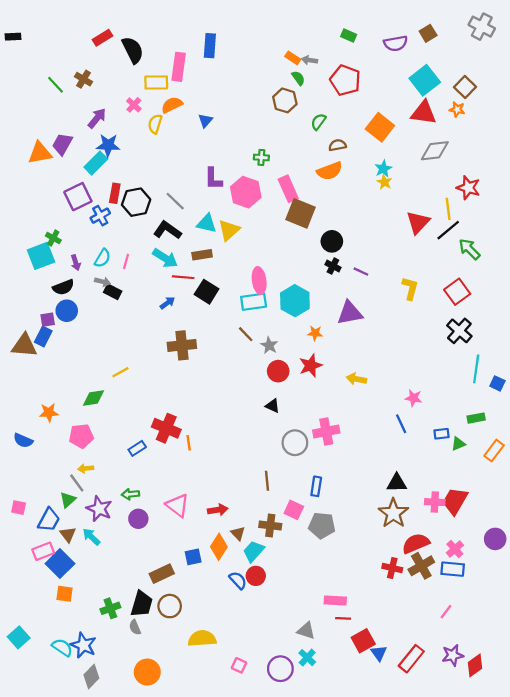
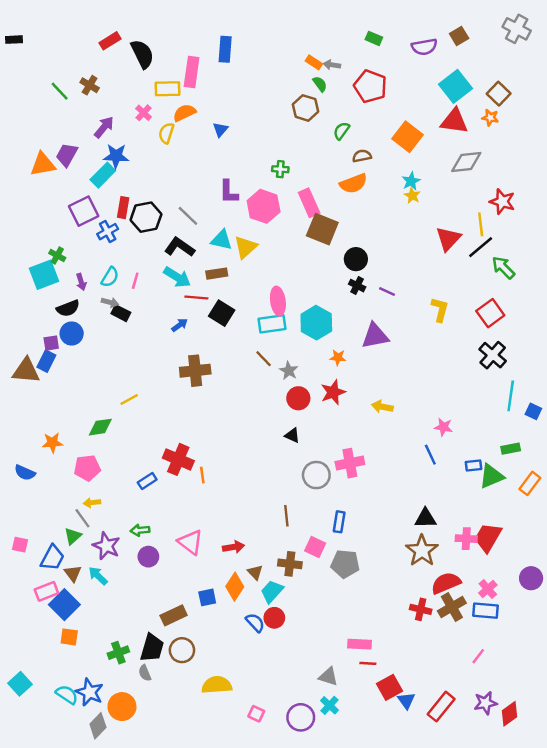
green triangle: (458, 444) -> (491, 476), size x1.6
orange circle: (147, 672) -> (122, 707), moved

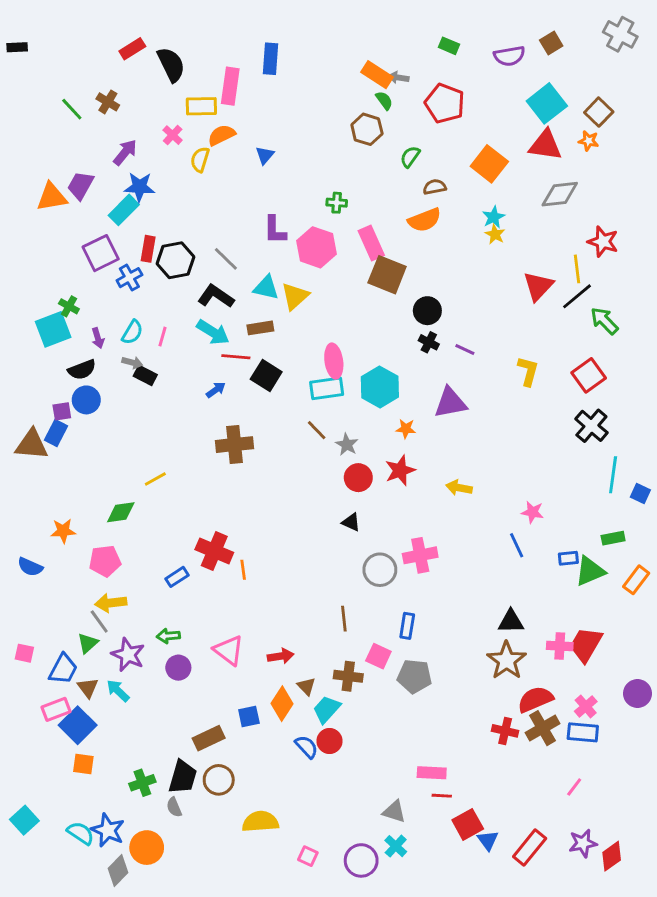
orange rectangle: (314, 62) -> (377, 75), size x1.5
yellow arrow: (92, 503) -> (111, 603), size x1.5

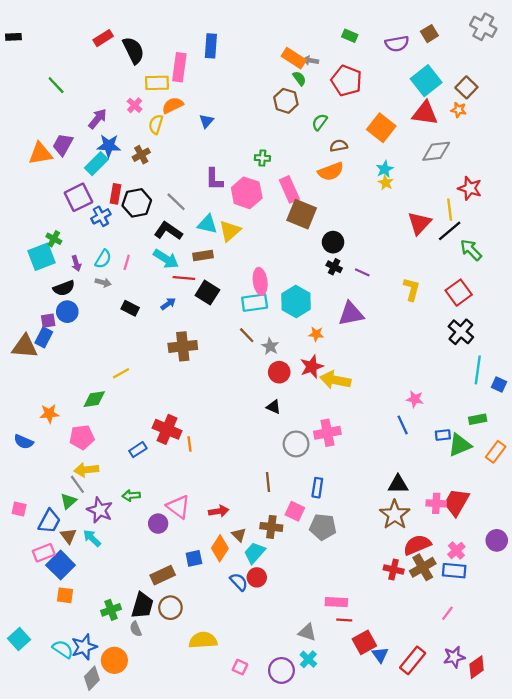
brown cross: (108, 102) -> (141, 155), moved, turned 30
black rectangle: (145, 375) -> (130, 308), moved
yellow arrow: (459, 488) -> (335, 380), moved, size x1.5
purple circle: (178, 668) -> (158, 524), moved
blue star: (108, 830) -> (84, 647), turned 30

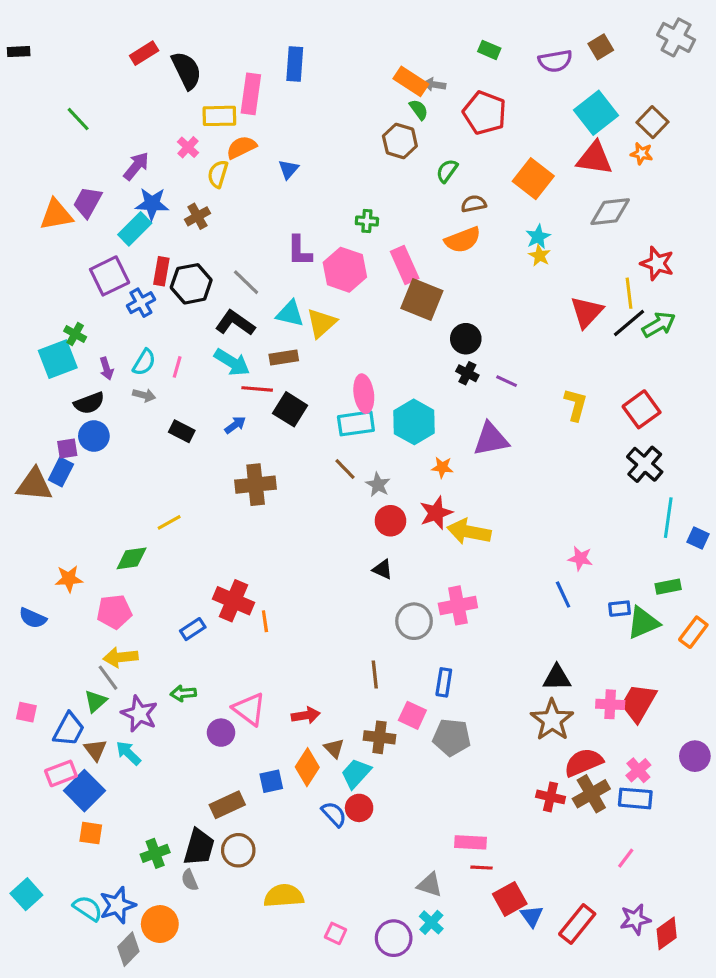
green arrow: (471, 250) -> (659, 325), moved, turned 105

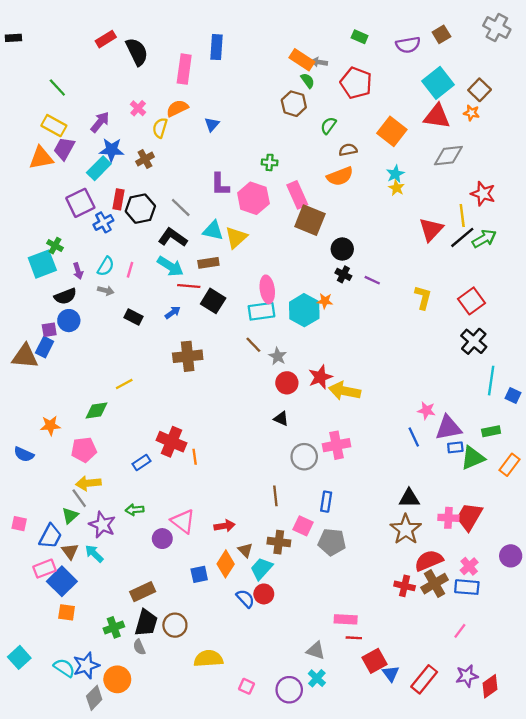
yellow rectangle: (219, 116) -> (54, 126), moved, turned 30
purple triangle: (491, 439) -> (448, 428), moved
orange star: (442, 467) -> (325, 301), moved
brown rectangle: (227, 805) -> (143, 592), moved

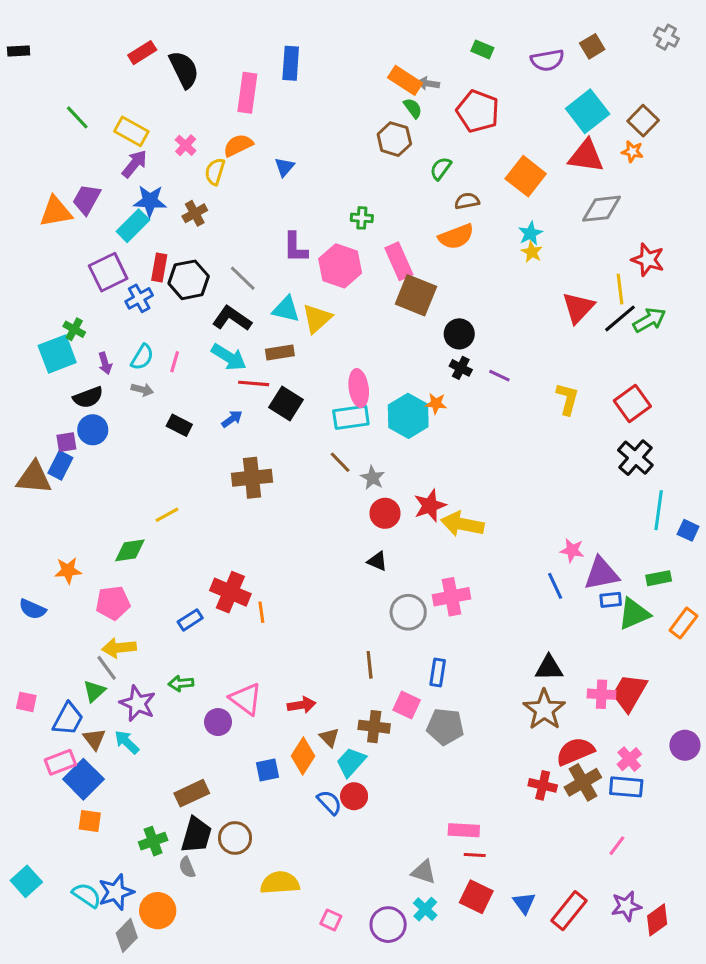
gray cross: (497, 27) -> (666, 37), size x0.7
yellow rectangle: (54, 126) -> (131, 131), moved
red square: (375, 661) -> (476, 897), moved, turned -35

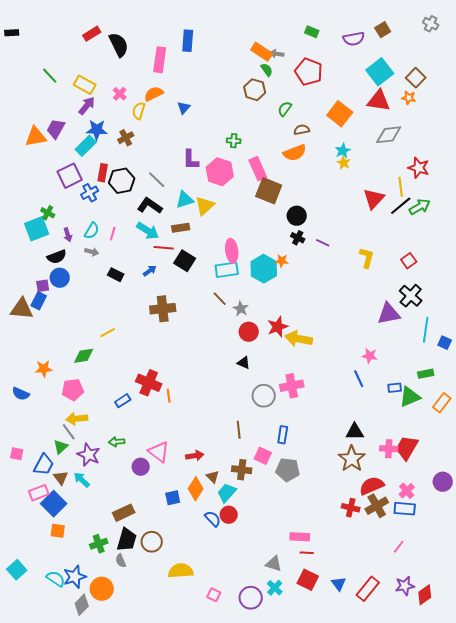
cyan triangle: (286, 309) -> (185, 200), turned -30
red square: (632, 403) -> (409, 261), size x0.7
purple triangle: (601, 574) -> (389, 314), moved

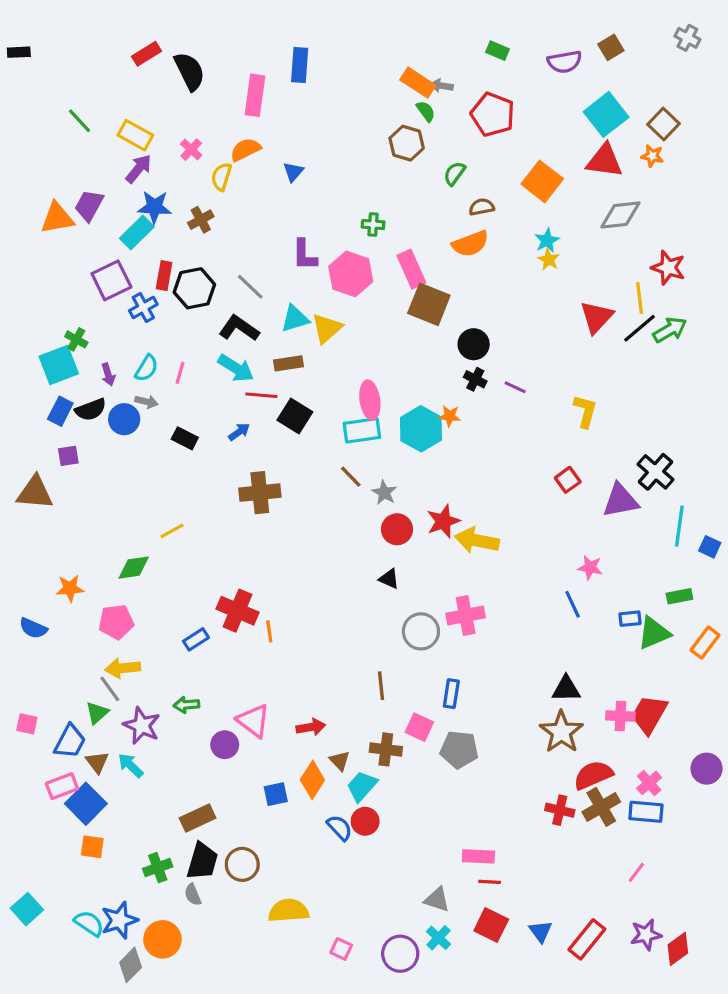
red square: (409, 261) -> (568, 480), moved
blue circle: (60, 278) -> (124, 419), moved
blue rectangle: (39, 301) -> (60, 411), moved

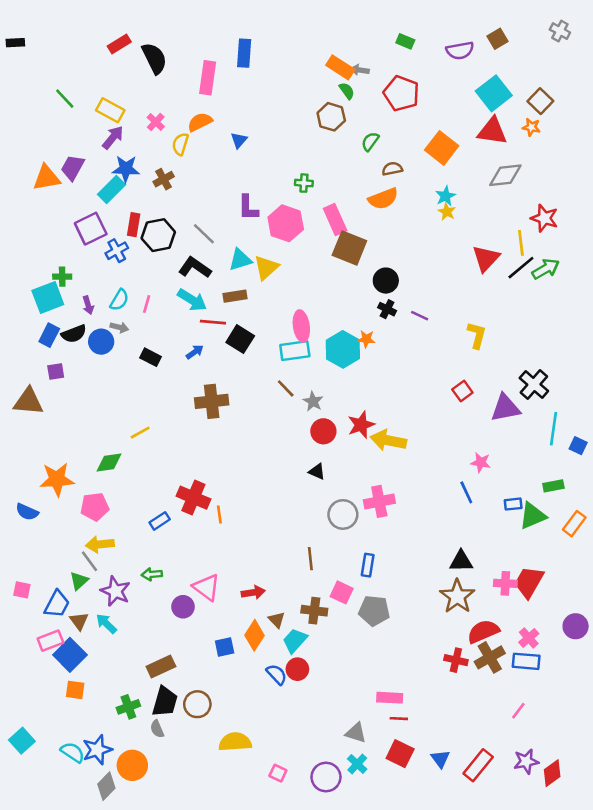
green cross: (76, 339) -> (62, 277), turned -30
orange star: (70, 588) -> (57, 479), size x1.5

